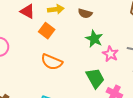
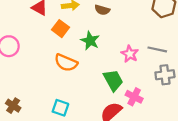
green star: (94, 39) -> (90, 41), moved

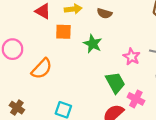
orange square: (60, 29) -> (63, 32), turned -35
orange semicircle: (66, 63) -> (42, 69), moved, turned -70

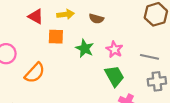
pink star: (132, 57) -> (114, 49), moved
green trapezoid: (115, 83) -> (114, 76), moved

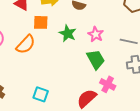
orange semicircle: (35, 73) -> (26, 44), moved

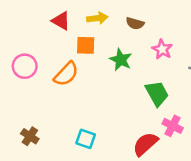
pink star: (96, 34) -> (162, 49), moved

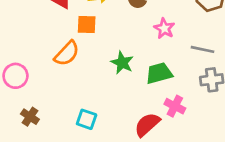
green star: (121, 60) -> (122, 63), moved
pink circle: (25, 66) -> (15, 76), moved
green trapezoid: (157, 93) -> (159, 73), turned -76

